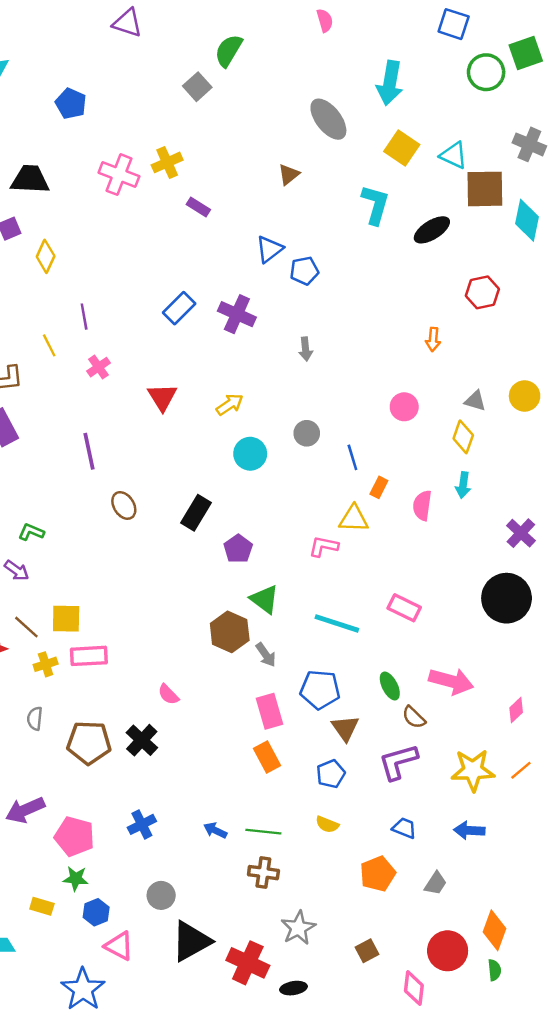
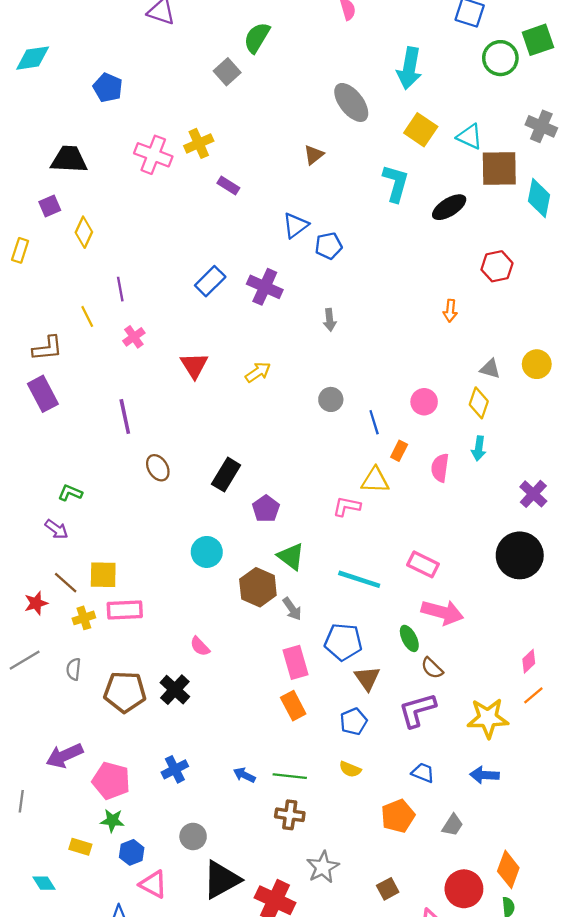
pink circle: (404, 407) -> (424, 402), moved
cyan circle: (250, 454) -> (207, 552), moved
pink arrow: (451, 681) -> (442, 612), moved
orange line: (521, 770) -> (533, 695), moved

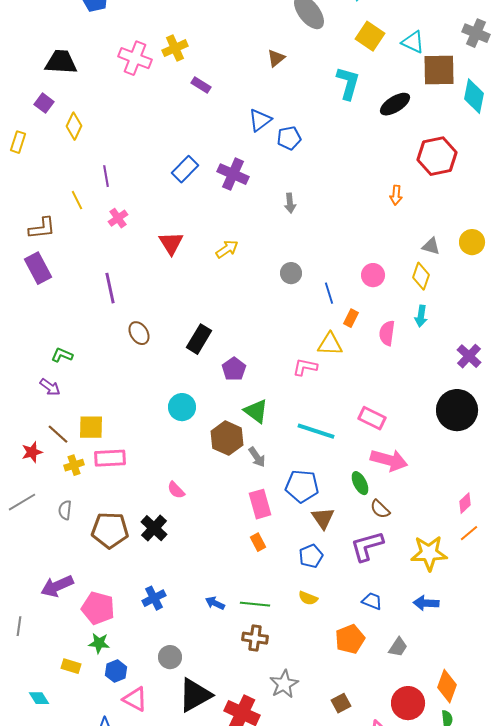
purple square: (50, 206) -> (44, 103), turned -30
red hexagon: (497, 266) -> (437, 156), size x1.4
orange rectangle: (293, 706) -> (258, 542), size x0.7

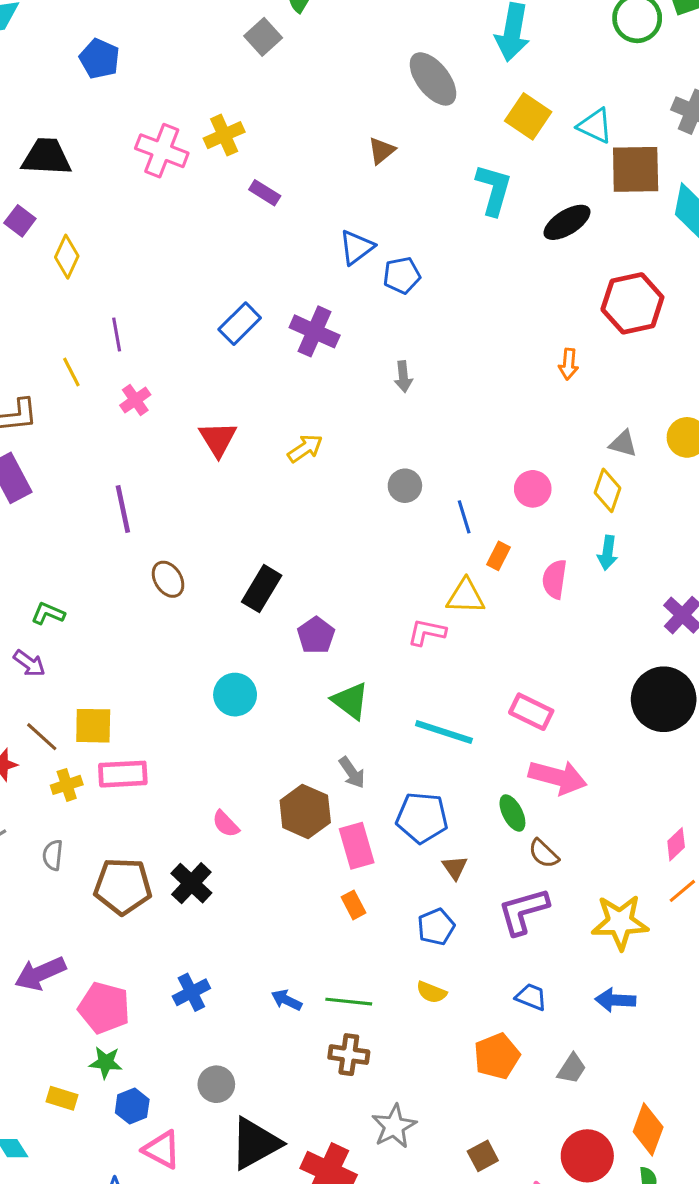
brown hexagon: (227, 438) -> (305, 811), moved
brown triangle: (323, 518) -> (455, 868), size x0.7

